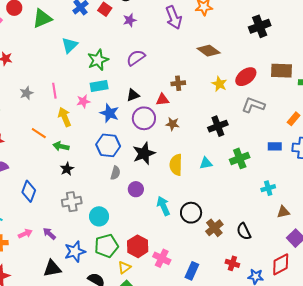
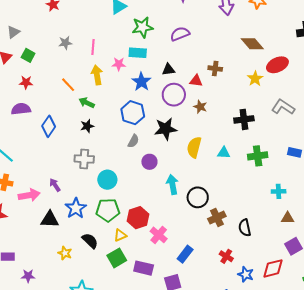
red ellipse: (246, 77) -> (277, 65), moved
blue diamond: (29, 191) -> (49, 126), moved
pink arrow: (25, 234) -> (29, 195), moved, size x1.5
blue star: (75, 252) -> (76, 208), turned -30

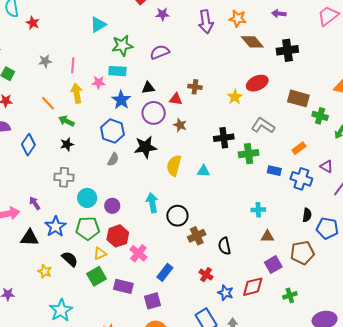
brown diamond: (252, 44) -> (252, 42), moved
green cross: (258, 156) -> (249, 154), moved
purple circle: (149, 162) -> (112, 206), moved

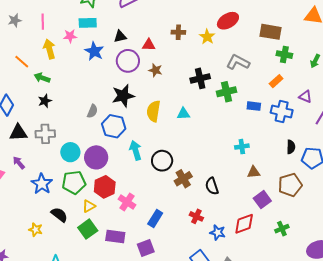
brown cross: (195, 87) -> (178, 32), moved
green cross: (320, 116) -> (284, 55), moved
blue hexagon: (112, 131) -> (114, 126), moved
purple circle: (112, 206) -> (96, 157), size x1.5
black triangle: (30, 238) -> (18, 133), moved

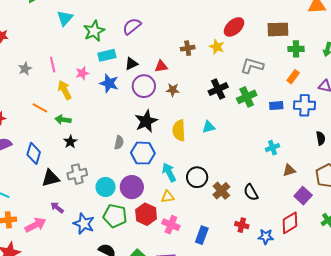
cyan rectangle: (88, 23) -> (107, 55), moved
green pentagon: (74, 182) -> (115, 216), turned 30
yellow triangle: (89, 206) -> (168, 197), moved, turned 32

